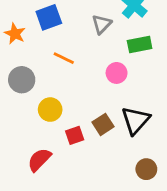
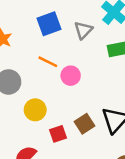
blue square: (49, 17) -> (49, 24), moved
pink circle: (117, 73) -> (71, 76), moved

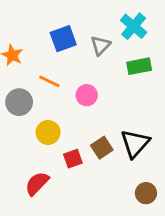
orange line: (48, 62) -> (49, 81), moved

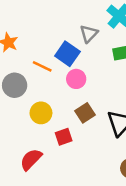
blue square: (63, 39) -> (67, 54), moved, turned -35
brown square: (102, 148) -> (85, 113), moved

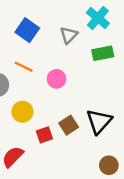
blue square: (67, 54) -> (27, 30), moved
brown square: (85, 113) -> (69, 125), moved

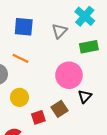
blue square: (27, 30) -> (24, 27), turned -30
pink circle: (56, 79) -> (69, 75), moved, size x1.6
black triangle: (99, 121) -> (85, 96), moved, size x0.6

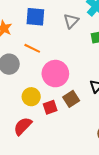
pink circle: (69, 75) -> (55, 74), moved
yellow circle: (19, 97) -> (31, 97), moved

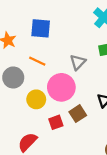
gray triangle: (71, 21) -> (78, 62), moved
yellow circle: (31, 97) -> (36, 99), moved

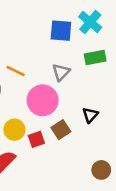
blue square: (41, 28) -> (61, 31), moved
yellow circle: (36, 99) -> (14, 130), moved

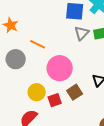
gray triangle: (61, 72) -> (82, 33), moved

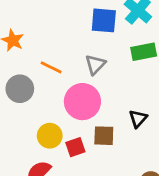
gray triangle: (82, 33) -> (95, 65), moved
brown square: (75, 92) -> (104, 136), turned 35

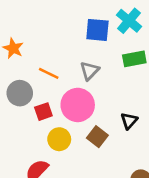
yellow circle: (50, 136) -> (59, 139), moved
brown square: (104, 136) -> (97, 137), turned 36
red square: (75, 147) -> (43, 112), moved

